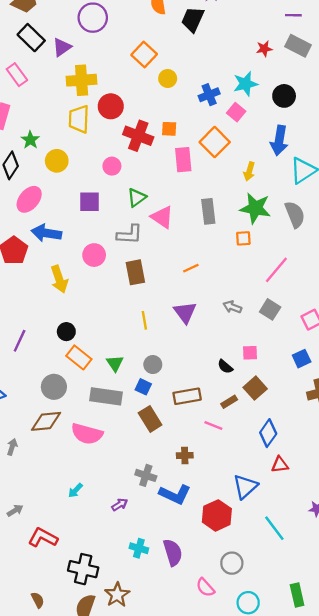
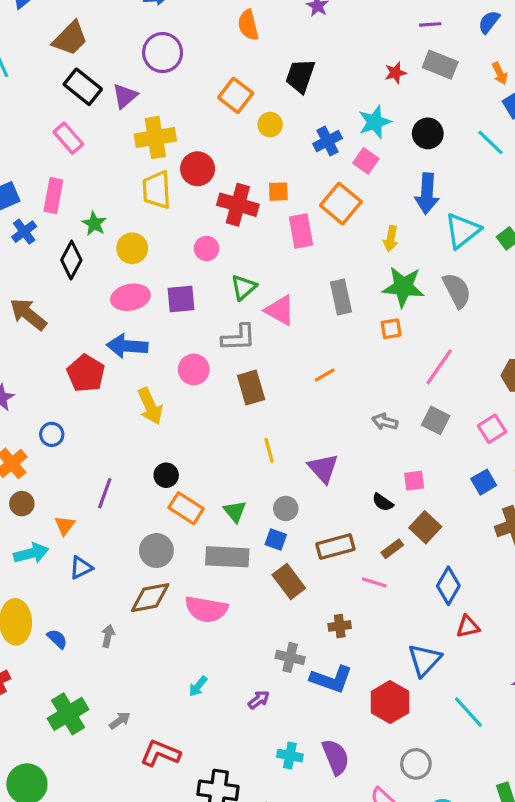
black trapezoid: (193, 19) -> (300, 76), moved
pink ellipse: (29, 199) -> (130, 297), moved, turned 44
purple triangle: (185, 312) -> (323, 468), moved

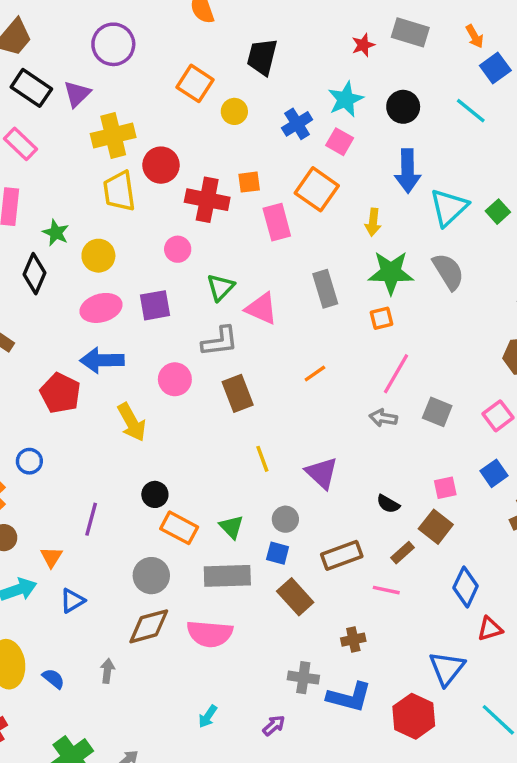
pink line: (439, 367) -> (396, 374), moved
pink square: (414, 481) -> (445, 488), moved

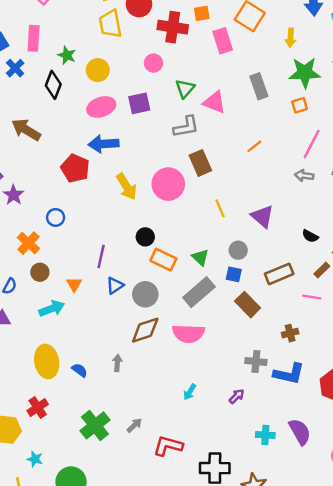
pink circle: (175, 379) -> (168, 184), moved, size x1.4
gray rectangle: (227, 576) -> (199, 292), turned -36
blue triangle: (72, 601) -> (115, 285), moved

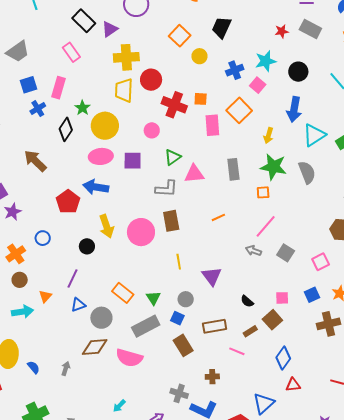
yellow circle: (98, 70) -> (105, 126), size x1.4
pink triangle: (215, 102) -> (194, 174), turned -40
black circle: (145, 237) -> (87, 246), moved

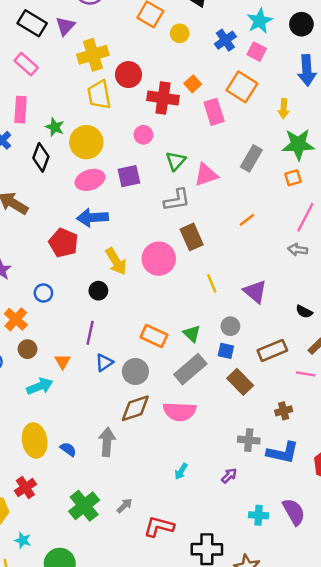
orange square: (201, 99) -> (193, 84), turned -32
gray rectangle: (233, 169) -> (251, 158), turned 50
gray arrow: (66, 369) -> (107, 442), size x1.6

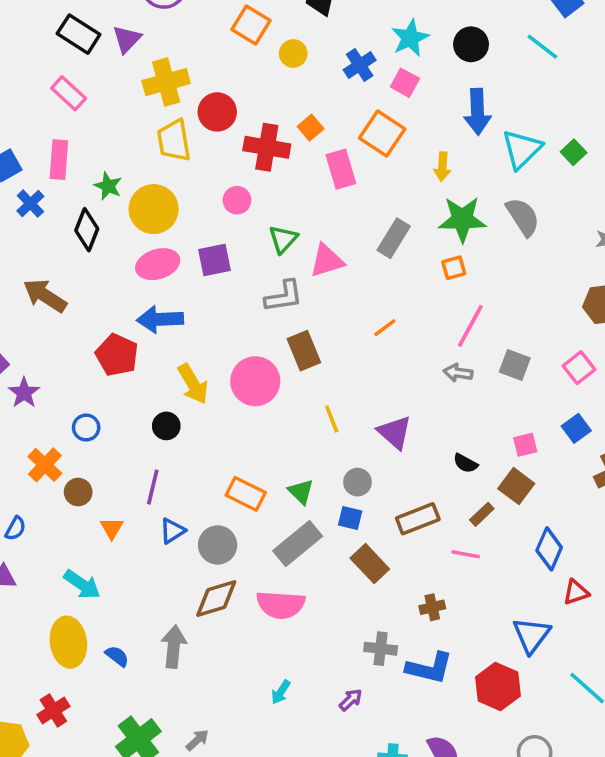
brown circle: (28, 349) -> (78, 492), moved
cyan arrow: (40, 386) -> (82, 585), moved, turned 55

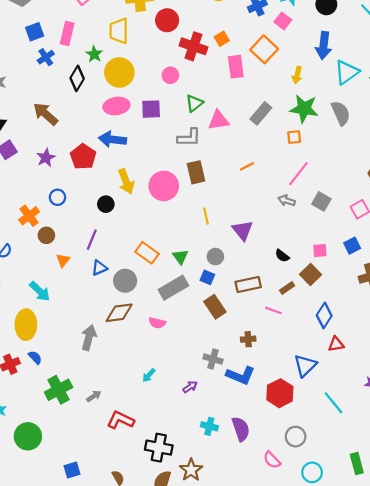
yellow trapezoid: (174, 140) -> (119, 31), moved
purple star: (24, 393) -> (46, 158), moved
pink semicircle: (281, 605) -> (157, 323), size x0.6
blue semicircle: (117, 656) -> (35, 357), moved

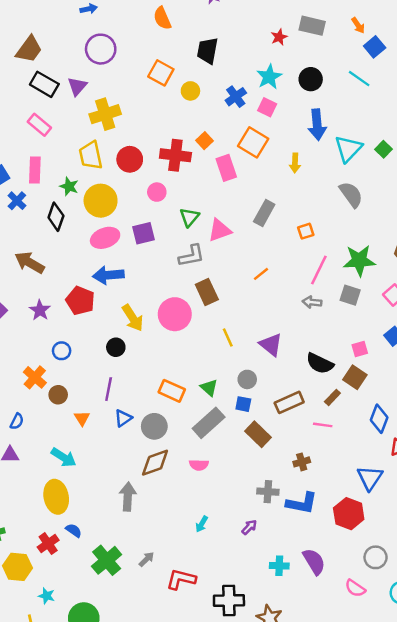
red circle: (167, 20) -> (130, 159), moved
green star: (304, 109) -> (359, 260), moved
black semicircle: (282, 256) -> (320, 363), size x1.6

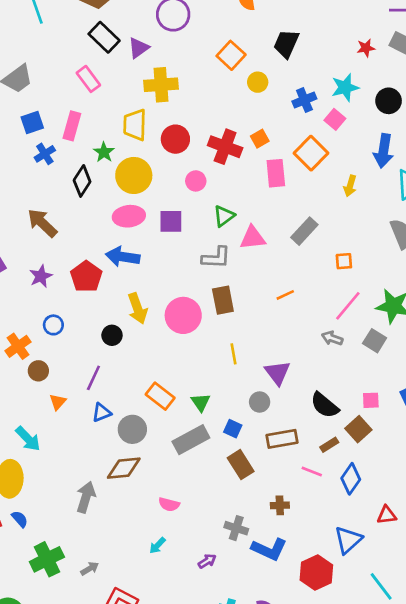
gray circle: (247, 379) -> (260, 402), moved
blue diamond: (379, 419) -> (351, 479), moved
pink semicircle: (199, 465) -> (169, 504), moved

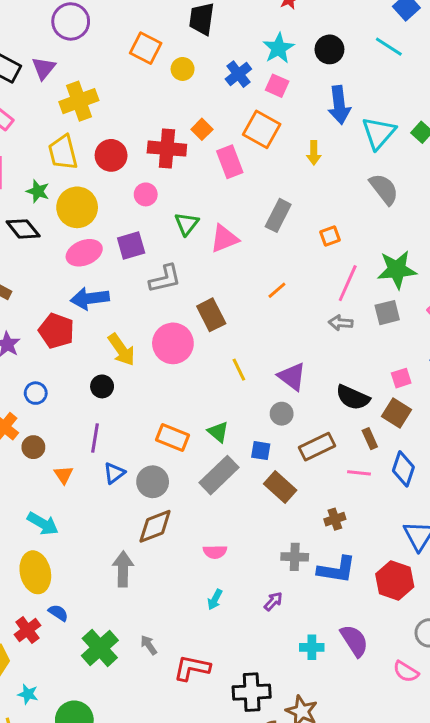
black diamond: (82, 181) -> (23, 229), turned -56
gray L-shape: (216, 258) -> (165, 279), moved
gray square: (375, 341) -> (387, 313), turned -30
brown rectangle: (329, 445) -> (370, 439), turned -66
gray arrow: (90, 569) -> (149, 645), turned -78

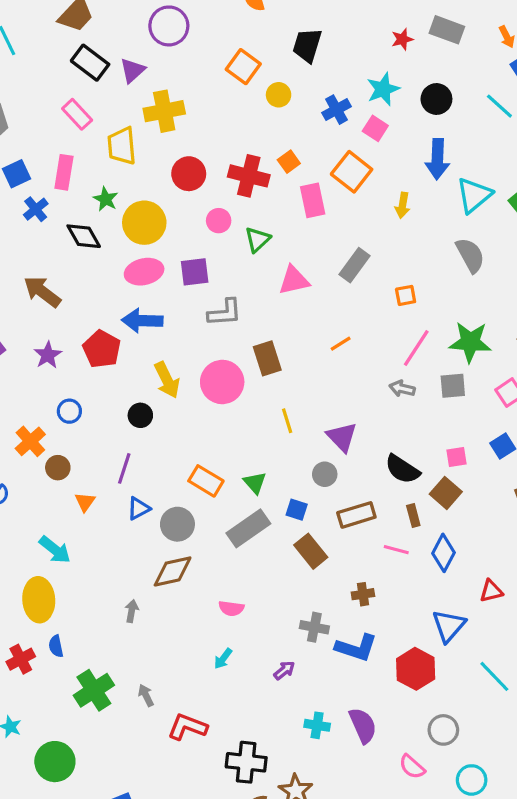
yellow trapezoid: (63, 152) -> (122, 146), moved
green triangle: (187, 224) -> (257, 239), moved
gray arrow: (123, 569) -> (132, 611), size x0.6
blue semicircle: (58, 613) -> (56, 646), turned -144

